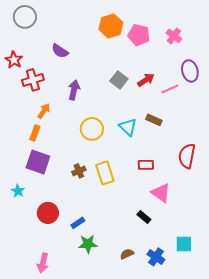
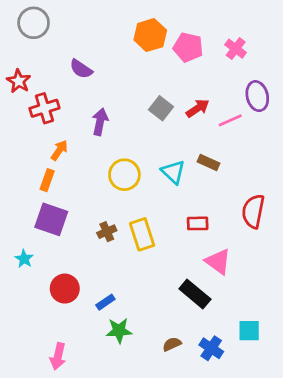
black rectangle: (144, 217) -> (195, 294), size x1.6

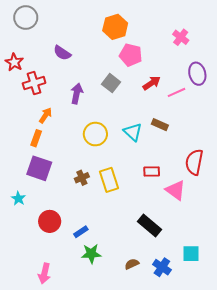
pink pentagon: (188, 47) -> (131, 55), moved
gray square: (161, 108) -> (111, 83), moved
pink triangle: (218, 261) -> (175, 190), moved

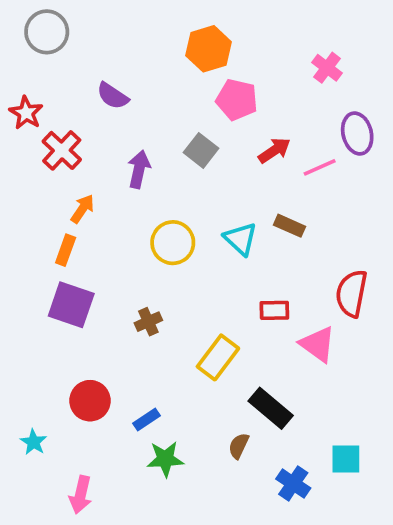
red cross: (34, 83) -> (62, 150), turned -30
yellow rectangle: (109, 180) -> (218, 357), moved, turned 55
cyan star: (18, 198) -> (34, 442), moved
brown semicircle: (132, 264) -> (239, 446), moved, turned -40

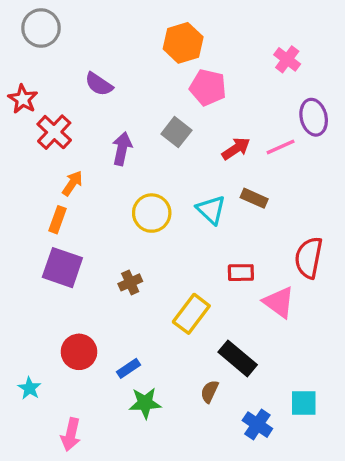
red arrow: (274, 150) -> (236, 149), moved

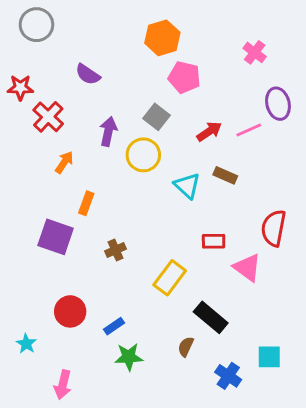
red star: (23, 99) -> (20, 88), turned -30
yellow circle: (152, 213) -> (143, 155), moved
orange rectangle: (57, 220) -> (86, 203), moved

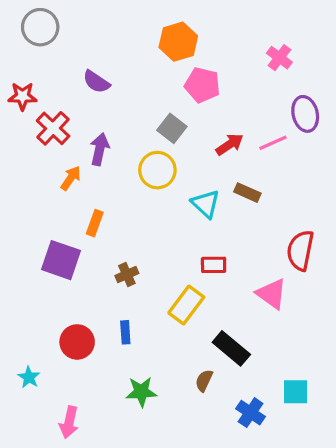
purple arrow: (108, 131) -> (100, 149), moved
red rectangle: (214, 241) -> (214, 265), moved
blue rectangle: (114, 326) -> (125, 332), moved, turned -60

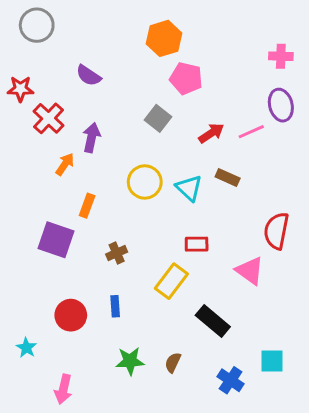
pink cross: (279, 58) -> (281, 56), moved, turned -35
yellow circle: (157, 170) -> (145, 182), moved
brown semicircle: (204, 380) -> (173, 363), moved

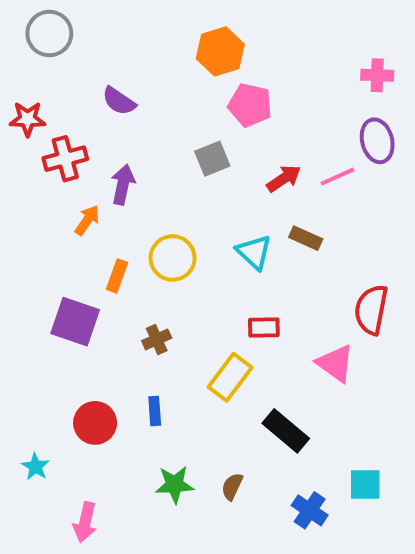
red cross: (49, 118) -> (65, 159), turned 32
gray square: (158, 118) -> (212, 159), turned 30
yellow circle: (145, 182) -> (173, 258), moved

